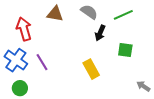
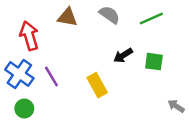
black arrow: (100, 33) -> (123, 55), moved, turned 35
yellow rectangle: (91, 69) -> (97, 85), moved

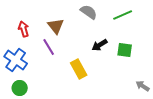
brown triangle: (67, 17) -> (56, 26), moved, turned 42
red arrow: (29, 36) -> (24, 29), size x0.7
purple line: (51, 76) -> (49, 47), moved

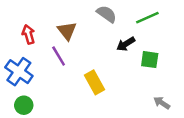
black arrow: (100, 45) -> (126, 44), moved
gray arrow: (143, 86) -> (162, 103), moved

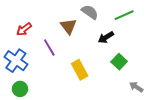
brown triangle: (67, 31) -> (69, 26), moved
red arrow: (29, 34) -> (24, 29), turned -112
green square: (150, 60) -> (119, 62), moved, turned 35

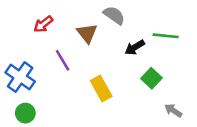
green line: (124, 15) -> (166, 36), moved, turned 30
red arrow: (24, 29) -> (43, 24), moved

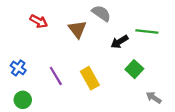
red arrow: (43, 24) -> (39, 21), turned -114
purple line: (63, 60) -> (56, 76), moved
blue cross: (20, 77) -> (18, 68), size x0.6

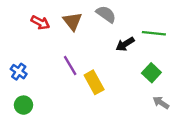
brown triangle: (77, 29) -> (73, 21), moved
green square: (134, 69) -> (151, 73), moved
purple line: (56, 76) -> (70, 66), moved

